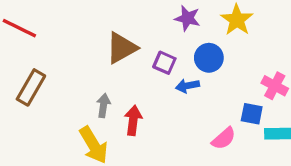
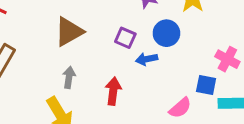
brown triangle: (122, 48) -> (69, 32), moved
red arrow: (133, 120) -> (113, 91), moved

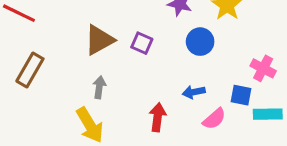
purple square: (125, 38) -> (142, 43), moved
blue arrow: (147, 59) -> (194, 92), moved
red arrow: (113, 91) -> (158, 117), moved

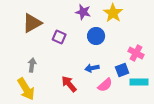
brown triangle: (99, 40) -> (32, 23), moved
blue square: (241, 95) -> (122, 70), turned -32
red arrow: (158, 117) -> (69, 84), turned -48

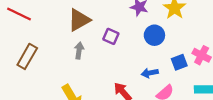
gray arrow: (32, 65) -> (79, 51), moved
blue square: (122, 70) -> (179, 62), moved

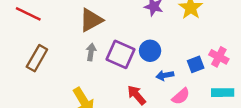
blue circle: (154, 35) -> (150, 51), moved
purple square: (111, 36) -> (121, 54), moved, size x1.6

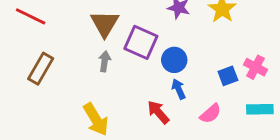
brown triangle: (91, 20) -> (105, 24), turned -30
purple square: (121, 54) -> (141, 42), moved
blue arrow: (165, 75) -> (179, 89), moved, turned 77

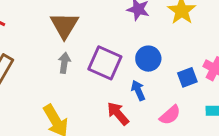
purple square: (141, 42) -> (105, 63), moved
blue circle: (174, 60) -> (148, 59), moved

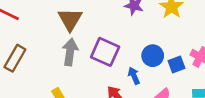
blue circle: (148, 59) -> (153, 56), moved
gray arrow: (64, 63) -> (70, 52), size x1.5

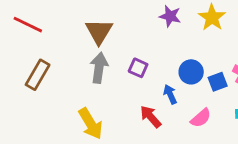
purple square: (105, 52) -> (138, 68), size x0.6

